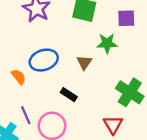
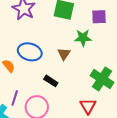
blue ellipse: (44, 60) -> (30, 52), turned 35
purple line: (26, 115) -> (15, 98), turned 42

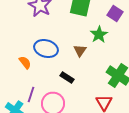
purple square: (99, 17) -> (115, 14), turned 35
green star: (83, 38) -> (99, 35), turned -30

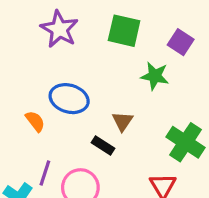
green star: (99, 35) -> (155, 76), turned -30
brown triangle: (80, 51) -> (122, 121), moved

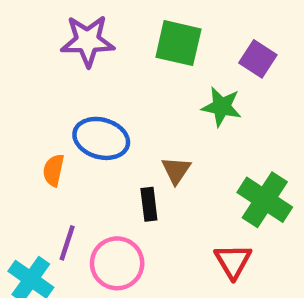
purple star: (59, 29) -> (88, 41), turned -30
orange semicircle: (35, 121) -> (54, 170), turned -130
black rectangle: (103, 145) -> (149, 204), turned 50

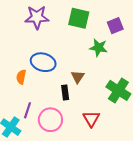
purple square: (258, 59) -> (115, 26), turned 35
red triangle: (233, 261) -> (91, 119), moved

